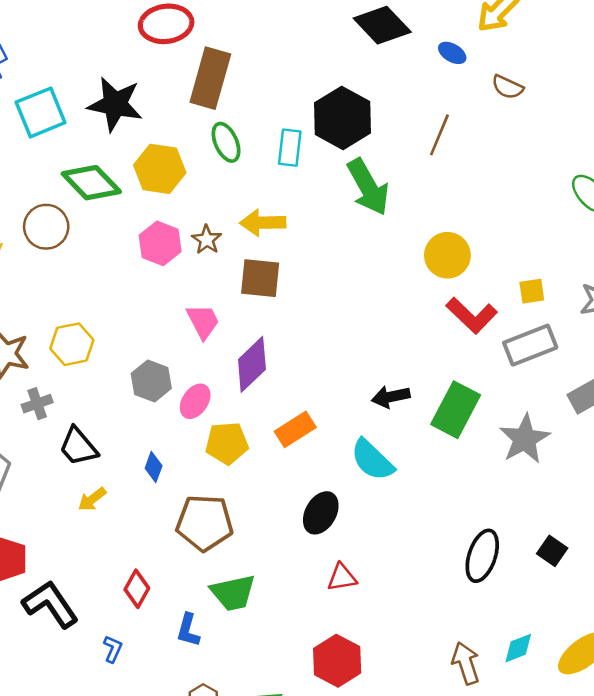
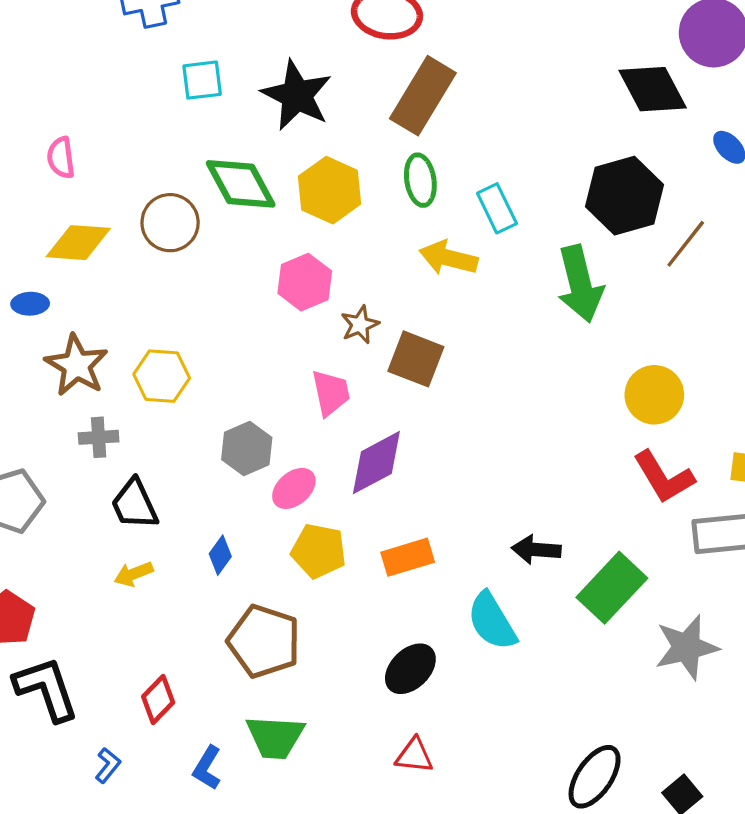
cyan square: (41, 112) -> (202, 80), size x0.7
black hexagon: (342, 118) -> (624, 196), moved
cyan rectangle: (290, 148) -> (497, 208), turned -48
yellow arrow: (263, 223) -> (448, 258), moved
brown star: (207, 240) -> (360, 325), moved

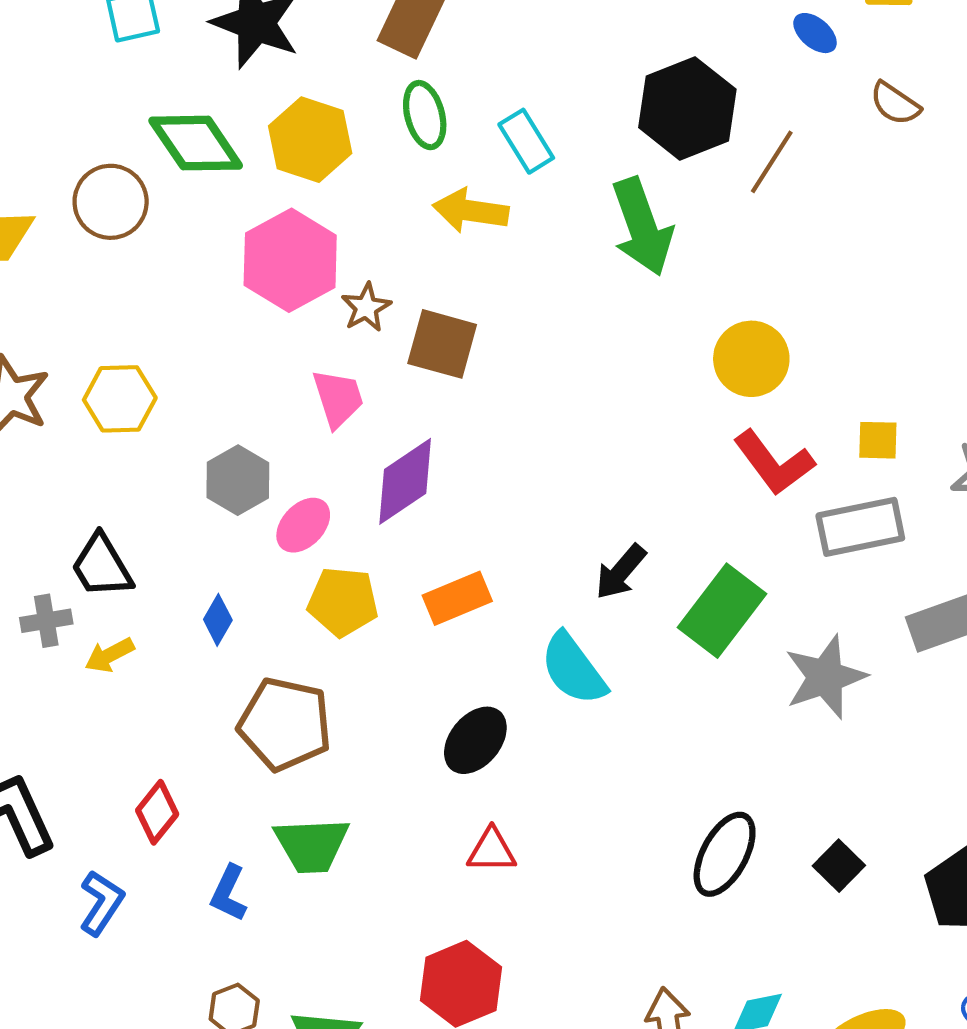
pink hexagon: (305, 282) -> (290, 260), size x1.4
gray cross: (99, 437) -> (46, 621), moved
black arrow: (536, 550) -> (621, 572), turned -48
blue L-shape: (108, 765) -> (101, 903), size x1.4

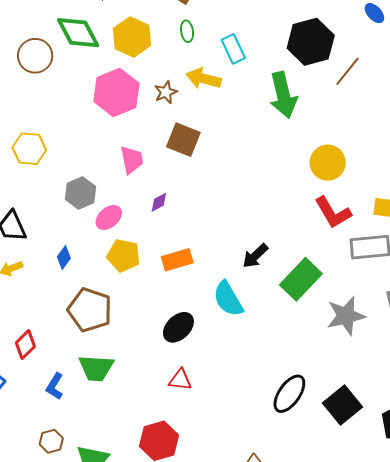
green ellipse: (425, 115) -> (187, 31), size x0.7
brown star: (366, 307) -> (166, 92), moved
purple diamond: (405, 481) -> (159, 202), size x0.5
black square: (839, 866) -> (342, 405), size x1.6

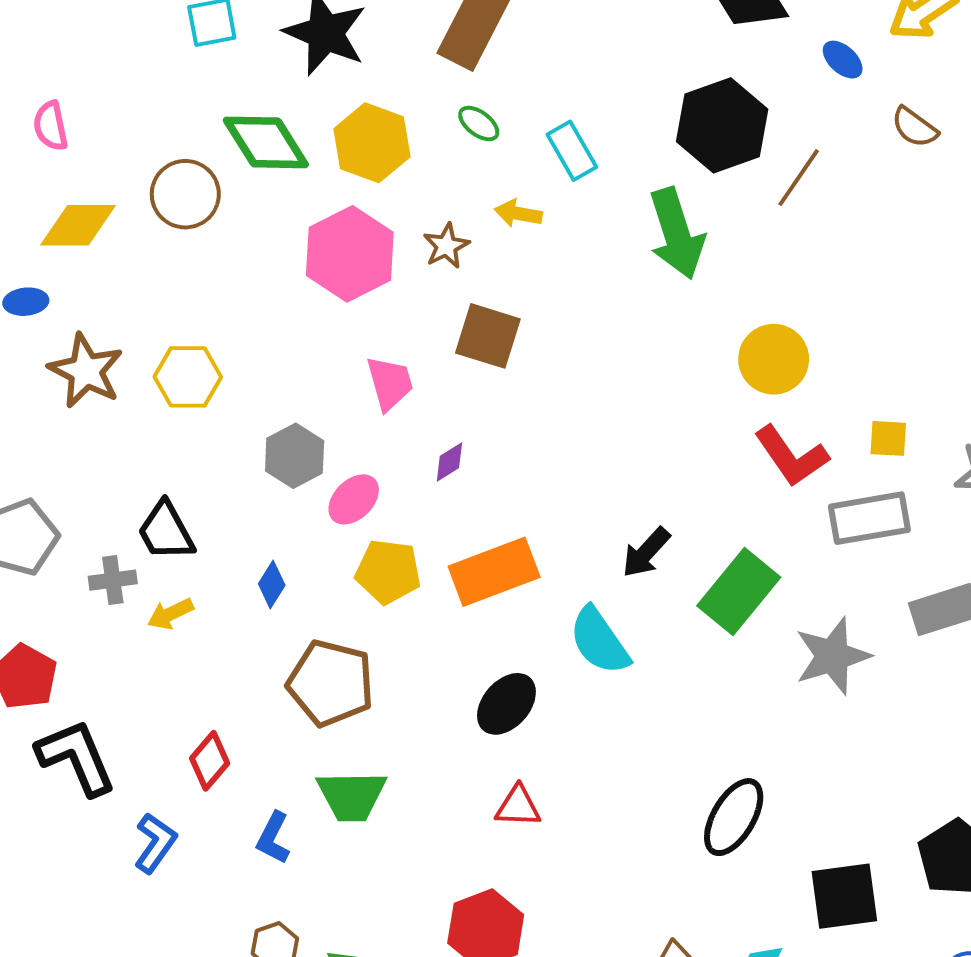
green ellipse: (187, 31) -> (479, 123), turned -40
yellow arrow: (204, 79) -> (518, 213), size x0.7
orange rectangle: (177, 260) -> (494, 572), size x1.4
black square: (342, 405) -> (844, 896), moved, turned 36

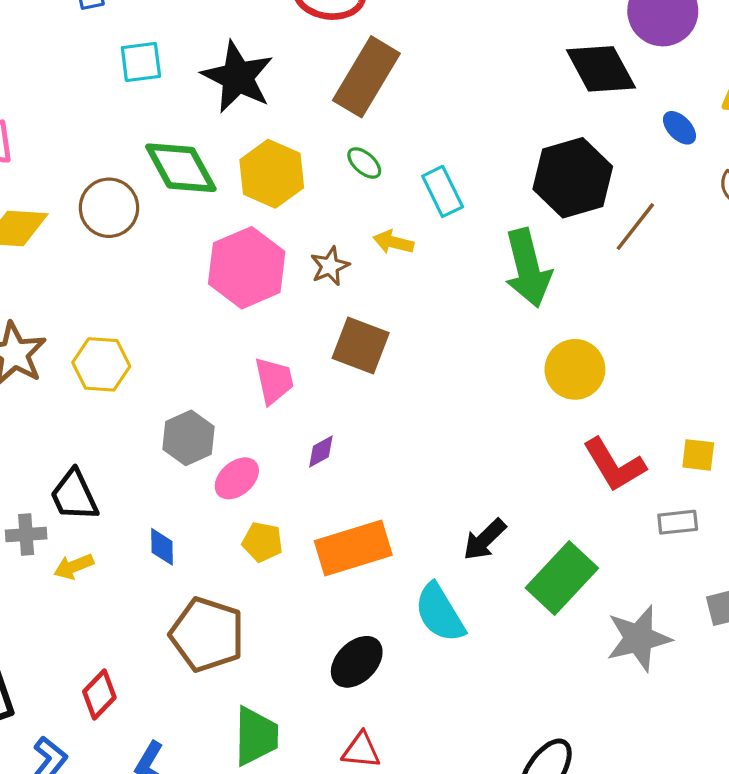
yellow circle: (774, 359) -> (575, 369), moved
gray rectangle: (869, 518) -> (678, 522), size x0.6
yellow pentagon: (388, 571) -> (262, 542), size x0.7
blue diamond: (272, 584) -> (162, 547), turned -36
green trapezoid: (352, 796) -> (256, 736), moved, turned -92

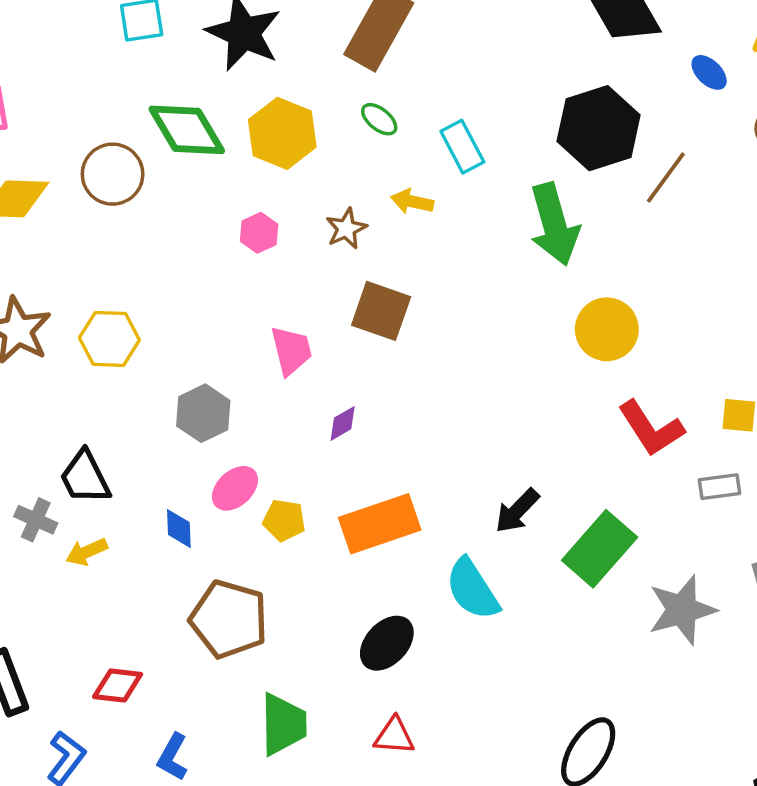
pink hexagon: (247, 268) -> (259, 233), size x0.5
pink ellipse: (237, 478) -> (235, 488), moved
gray cross: (26, 534) -> (36, 520), turned 30
red diamond: (99, 694) -> (118, 685), turned 54

